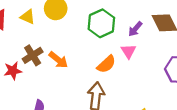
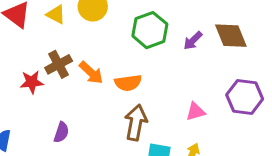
pink triangle: (128, 51) -> (195, 112), moved, turned 42
orange semicircle: (106, 64) -> (128, 83), moved, turned 30

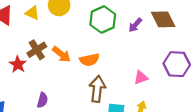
red star: (32, 82) -> (18, 64), turned -30

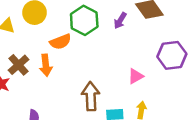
orange arrow: (61, 54) -> (46, 65), turned 54
orange semicircle: (89, 60) -> (60, 42), moved

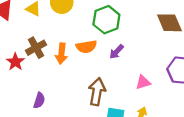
purple arrow: (120, 21) -> (116, 52), moved
orange semicircle: (60, 42) -> (86, 47), moved

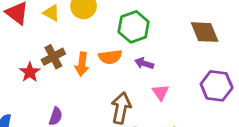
purple arrow: (116, 52) -> (144, 63), turned 63
pink triangle: (143, 82) -> (161, 92), moved, turned -49

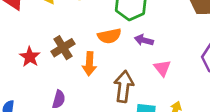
brown cross: (53, 57) -> (63, 48), moved
orange arrow: (82, 64) -> (89, 64), moved

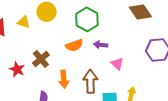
orange arrow: (89, 64) -> (64, 79), moved

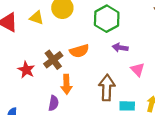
orange semicircle: (74, 45) -> (79, 51), moved
orange arrow: (64, 79) -> (66, 84), moved

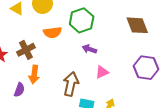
orange semicircle: (79, 51) -> (52, 32), moved
pink triangle: (138, 70) -> (102, 72), turned 40

